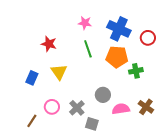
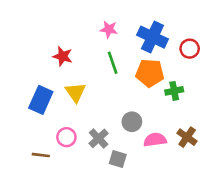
blue rectangle: (32, 78) -> (41, 100), size x1.5
brown line: (32, 121) -> (41, 155), turned 64

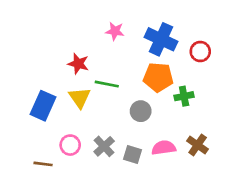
red star: (63, 56) -> (78, 64), moved
green line: (113, 63) -> (107, 84), moved, turned -60
gray circle: (132, 122) -> (141, 111), moved
gray square: (118, 159) -> (133, 155), moved

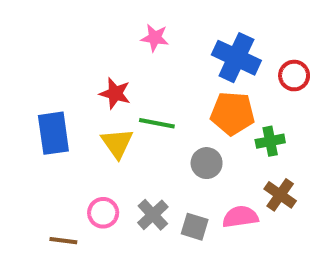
pink star: (115, 31) -> (155, 38), moved
blue rectangle: (43, 106) -> (53, 133), moved, turned -32
brown cross: (198, 145) -> (280, 195), moved

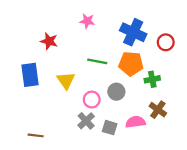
red star: (115, 93) -> (49, 41), moved
green line: (157, 123) -> (97, 61), moved
pink circle: (103, 213) -> (92, 100), moved

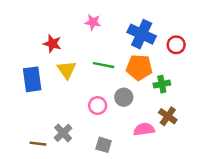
yellow triangle: (66, 80) -> (67, 70), moved
gray cross: (86, 121) -> (63, 133), moved
gray square: (110, 128) -> (104, 145), moved

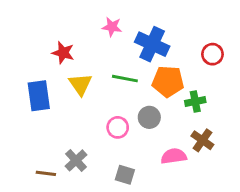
blue cross: (142, 34) -> (152, 44), moved

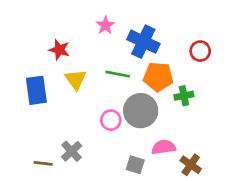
pink star: (112, 27) -> (105, 25), turned 30
gray circle: (149, 117) -> (141, 111), size x1.6
brown cross: (202, 140) -> (191, 165), moved
gray square: (125, 175) -> (135, 165), moved

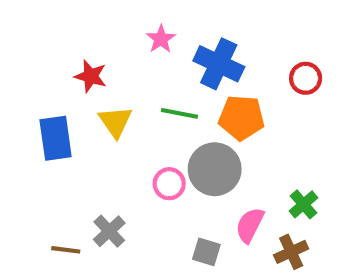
green cross: (184, 96) -> (303, 204), moved, turned -30
pink semicircle: (164, 147) -> (250, 225), turned -55
brown cross: (191, 165) -> (291, 252), turned 30

